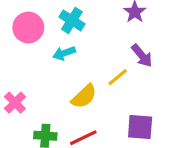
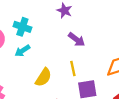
yellow line: (118, 77) -> (73, 69), moved, turned -49

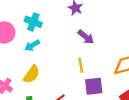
yellow semicircle: (43, 77) -> (32, 74), moved

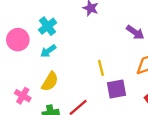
cyan cross: (33, 22) -> (48, 26), turned 35
purple arrow: (86, 37) -> (135, 32), moved

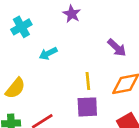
cyan arrow: (48, 51) -> (48, 54), moved
yellow line: (101, 68) -> (88, 81), moved

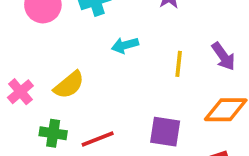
yellow line: (88, 81) -> (179, 64), moved

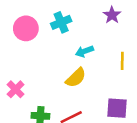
yellow semicircle: (69, 85) -> (76, 78), moved

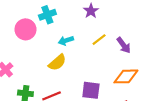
pink circle: (26, 28) -> (26, 29), moved
yellow line: (122, 61) -> (99, 40), moved, turned 48

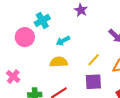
yellow line: (99, 40) -> (94, 60), moved
yellow semicircle: (57, 62) -> (59, 62), turned -132

